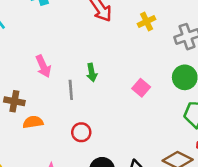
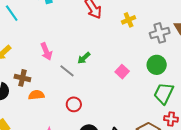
green arrow: (92, 73) -> (84, 58), turned 56
gray line: (71, 90) -> (67, 71), turned -49

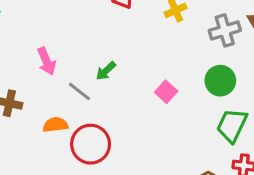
orange semicircle: (36, 95) -> (55, 125), moved
red circle: (74, 104) -> (91, 144), size x1.6

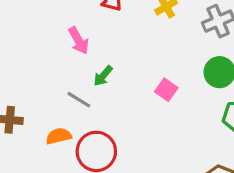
pink arrow: (46, 61) -> (79, 41), moved

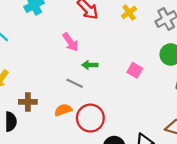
green arrow: (103, 76) -> (90, 65), turned 56

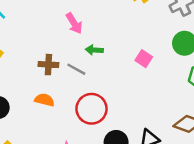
brown cross: (28, 102) -> (48, 65), moved
orange semicircle: (63, 110) -> (45, 100), moved, turned 30

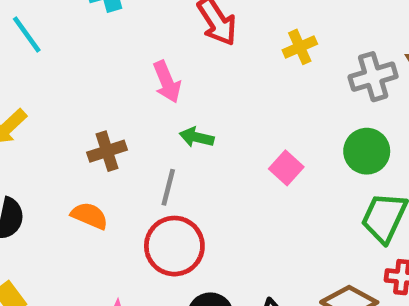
brown cross: (48, 65) -> (107, 151), turned -30
gray line: (76, 69) -> (168, 187), moved, turned 66

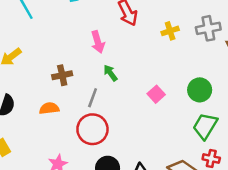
gray cross: (373, 77) -> (208, 28), moved
green arrow: (197, 137) -> (110, 73), turned 35
orange semicircle: (89, 216) -> (49, 108), turned -36

